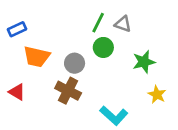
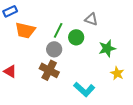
green line: (98, 23) -> (58, 30), moved
blue rectangle: (17, 29) -> (10, 11), moved
orange trapezoid: (37, 57) -> (25, 30), moved

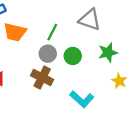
gray triangle: (91, 19) -> (90, 20), size x1.5
green circle: (76, 37) -> (73, 56), moved

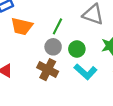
cyan L-shape: (82, 99) -> (86, 72), moved

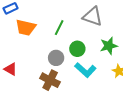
gray circle: (53, 47) -> (56, 58), moved
brown cross: (48, 70) -> (50, 80), moved

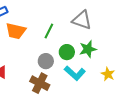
green star: (109, 46) -> (88, 49), moved

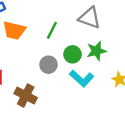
brown cross: (40, 83) -> (26, 96), moved

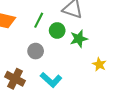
green circle: (72, 54) -> (57, 30), moved
cyan L-shape: (82, 78) -> (51, 80), moved

